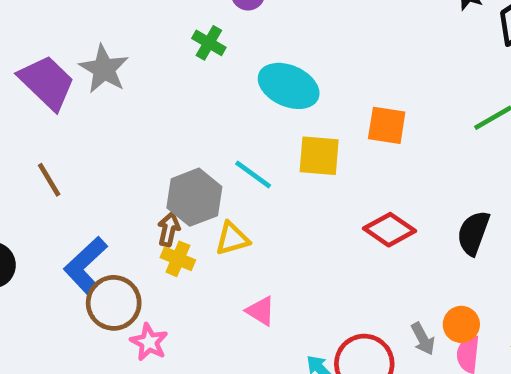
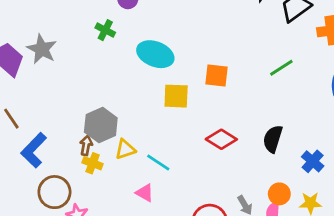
cyan line: (253, 174) -> (158, 163), moved
blue L-shape: (85, 265) -> (34, 150), moved
orange circle: (461, 324) -> (279, 194), moved

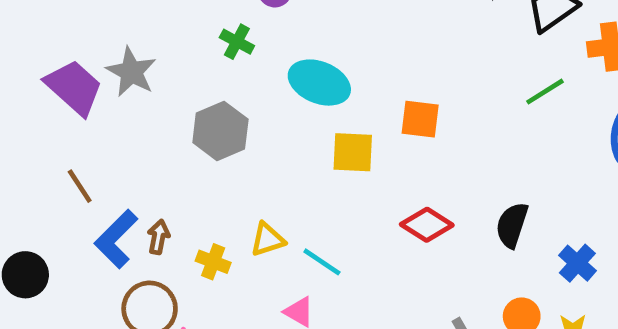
green line: (281, 68) -> (545, 92), moved
gray hexagon: (101, 125) -> (220, 131), moved
brown arrow: (86, 145) -> (158, 237), moved

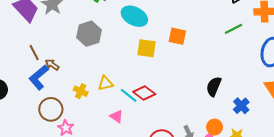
brown line: (80, 186) -> (34, 52), moved
red diamond: (427, 225) -> (144, 93), moved
brown arrow: (158, 237) -> (52, 65), moved, turned -72

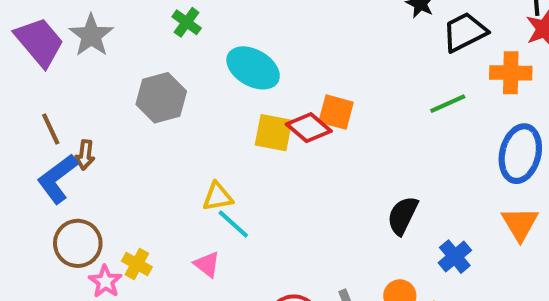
brown arrow: (52, 65) -> (85, 155), turned -120
yellow triangle: (106, 83) -> (218, 197), moved
yellow cross: (81, 91) -> (137, 264), moved
red diamond: (144, 93) -> (309, 128), moved

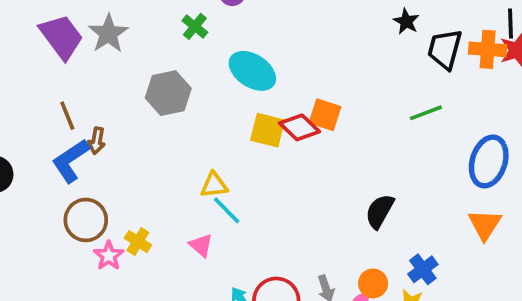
black trapezoid: (465, 32) -> (445, 49), turned -51
orange cross: (511, 73) -> (488, 49), moved
blue cross: (455, 257) -> (423, 269), moved

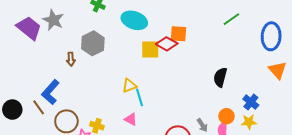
brown line: (67, 116) -> (39, 107), moved
brown arrow: (97, 141) -> (71, 59), moved
cyan line: (227, 210) -> (139, 97), turned 42

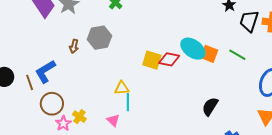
green line: (231, 19) -> (237, 55), turned 48
cyan ellipse: (134, 20) -> (193, 49), moved
orange square: (178, 34) -> (209, 54), moved
red diamond: (167, 44) -> (169, 59), turned -35

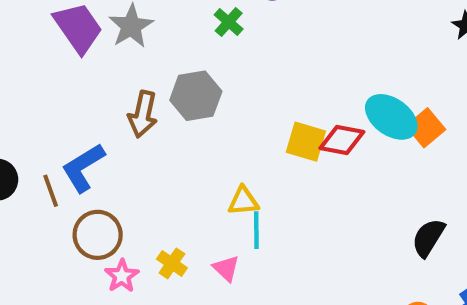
brown arrow: (74, 46) -> (143, 114), size x1.5
orange square: (209, 54) -> (426, 128), turned 30
yellow cross: (79, 117) -> (172, 263), moved

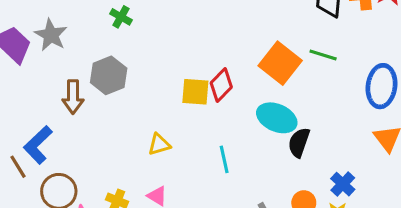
cyan ellipse: (391, 117) -> (277, 118), moved
orange square: (426, 128) -> (280, 63), size x1.5
red diamond: (342, 140) -> (221, 85), turned -44
cyan line: (256, 230) -> (224, 159), moved

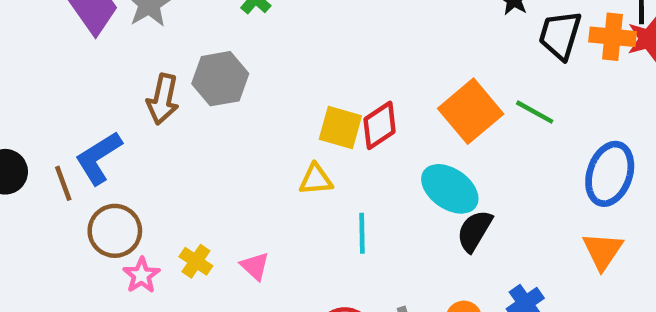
yellow triangle: (159, 144) -> (316, 180), moved

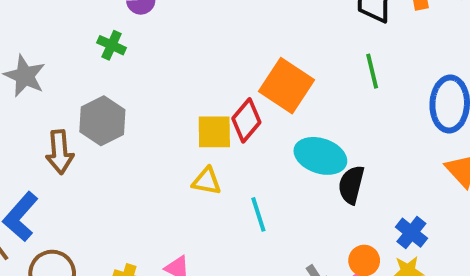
orange square: (471, 111) -> (287, 86), moved
green line: (535, 112) -> (372, 71), turned 64
yellow triangle: (316, 180) -> (207, 181), turned 32

